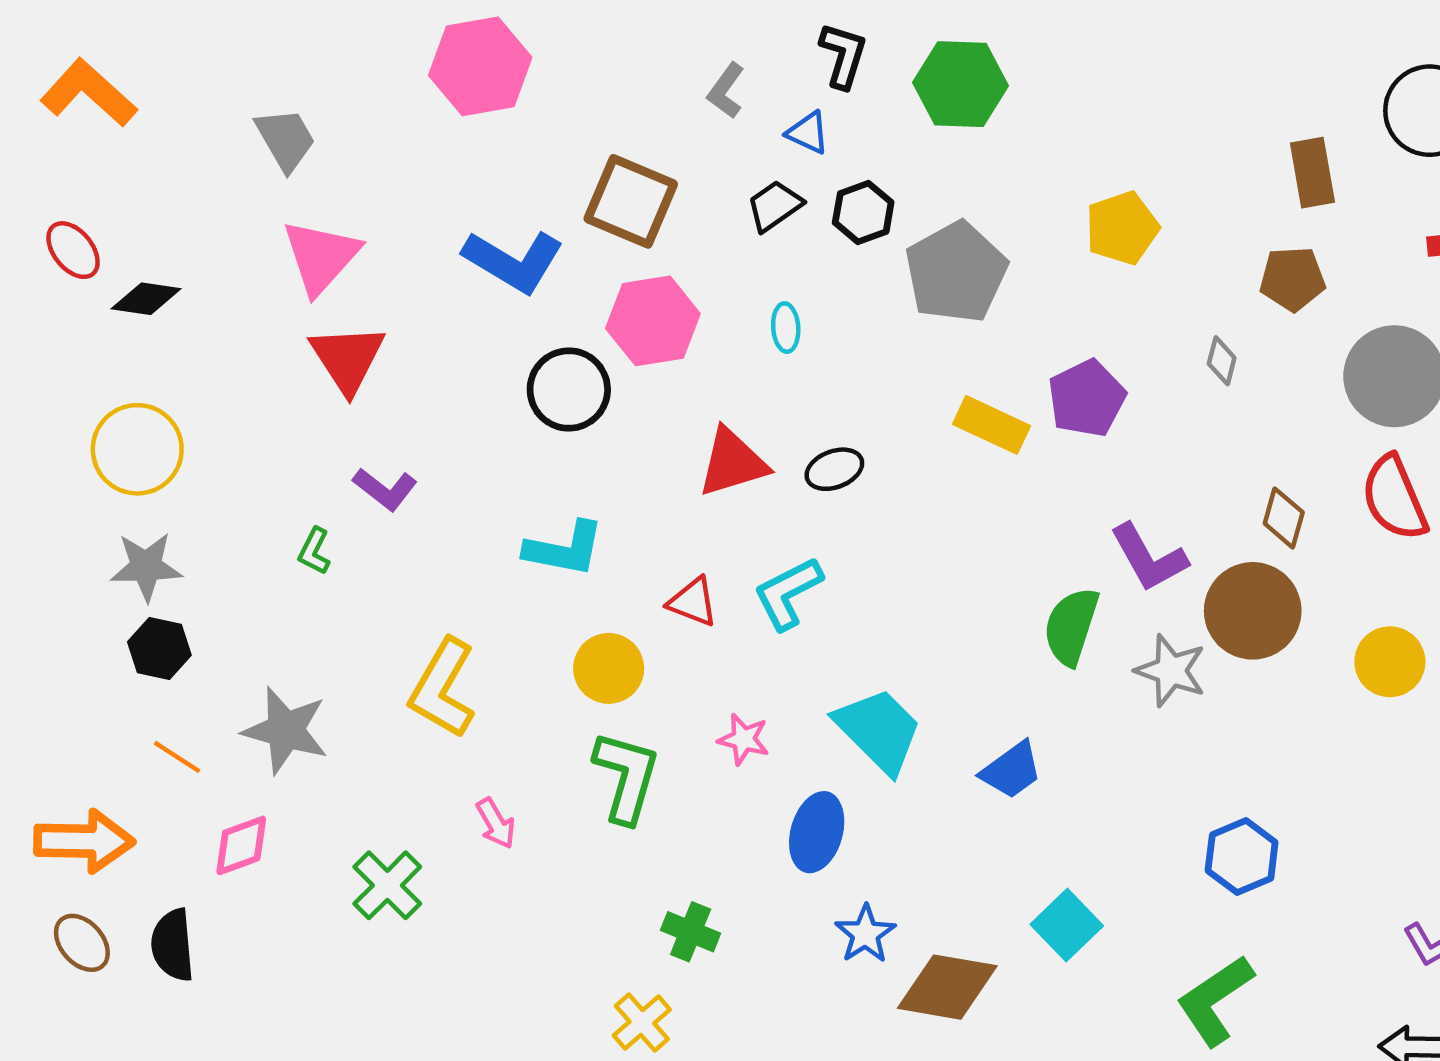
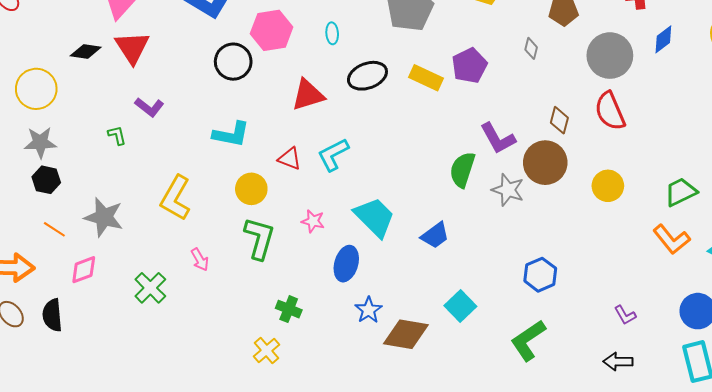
black diamond: (146, 299) -> (86, 51), moved
black ellipse: (834, 469) -> (367, 76), moved, size x1.5
green L-shape: (314, 551) -> (117, 135), turned 140

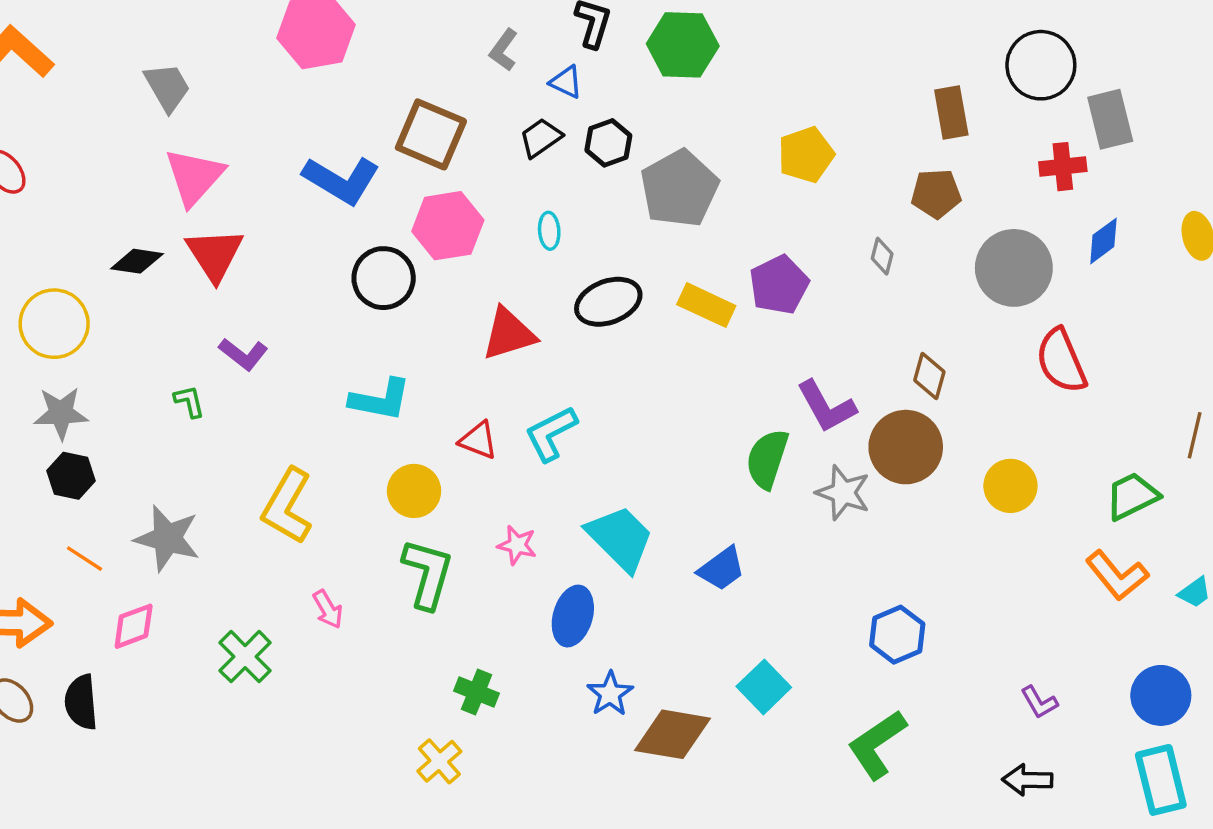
red semicircle: (610, 111) -> (1061, 361), moved

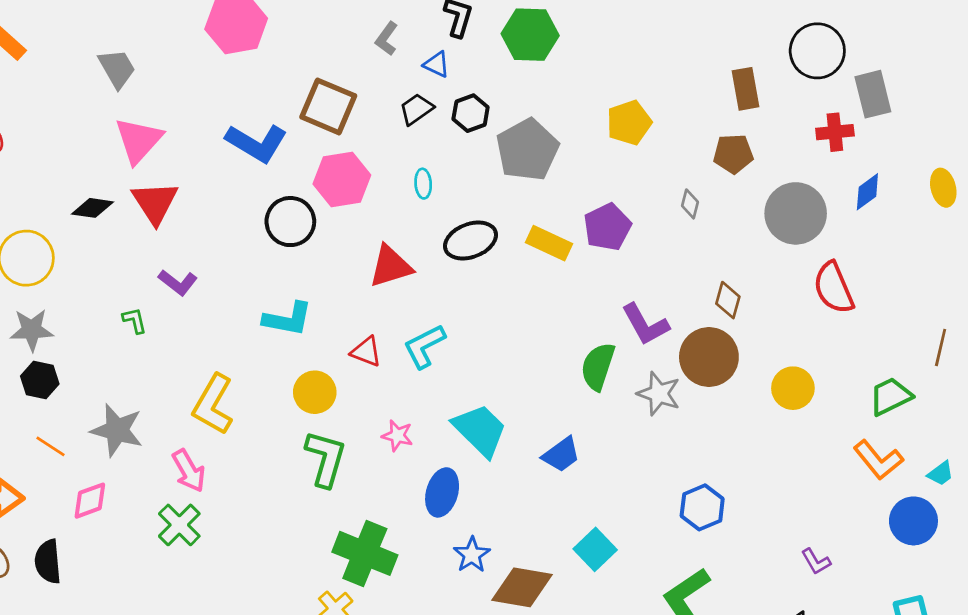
pink arrow: (328, 609) -> (189, 471), moved, size x1.4
green cross: (477, 692) -> (365, 553), size x1.8
blue circle: (1161, 695) -> (913, 521), moved

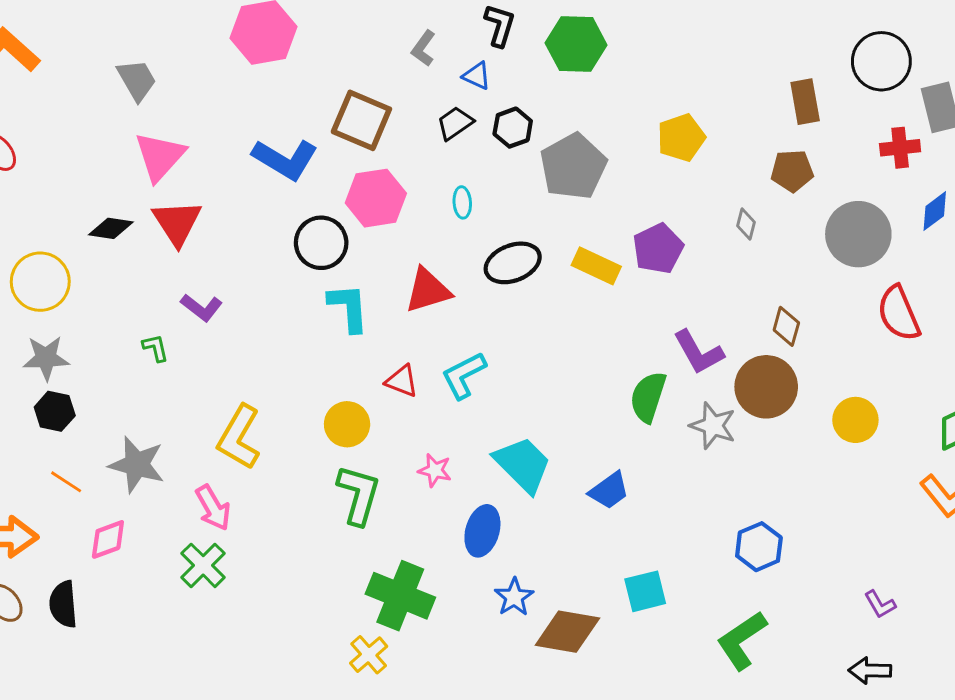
cyan L-shape: (288, 319) -> (348, 308), moved, turned -105
cyan square: (595, 549) -> (645, 591), turned 30

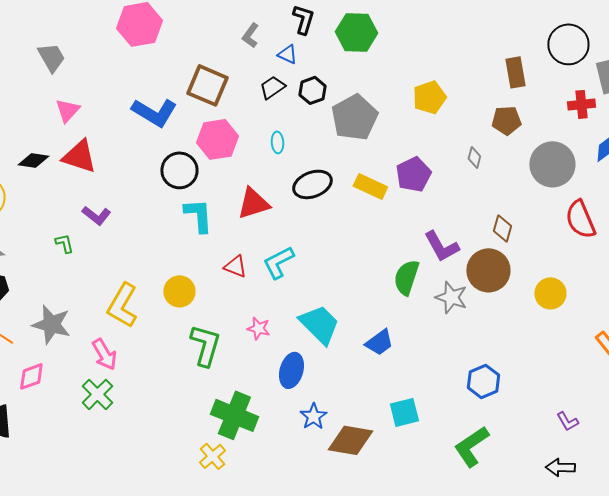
pink triangle: (160, 156) -> (67, 110), size x0.7
red triangle: (177, 223) -> (79, 156), turned -39
yellow circle: (347, 424) -> (179, 291), moved

